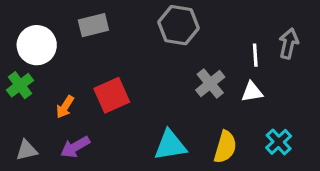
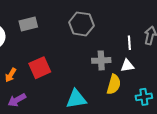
gray cross: (210, 84) -> (101, 60), turned 36
cyan cross: (279, 142) -> (144, 97), turned 35
yellow semicircle: (225, 147) -> (114, 84), moved

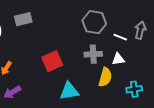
gray hexagon: (81, 24) -> (94, 22), moved
white line: (129, 43) -> (120, 37), turned -64
red square: (40, 68) -> (52, 61), moved

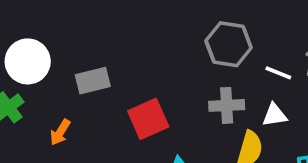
gray rectangle: (23, 19) -> (93, 81), moved

